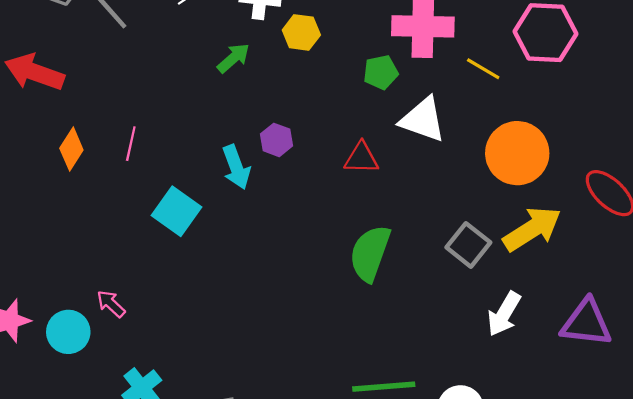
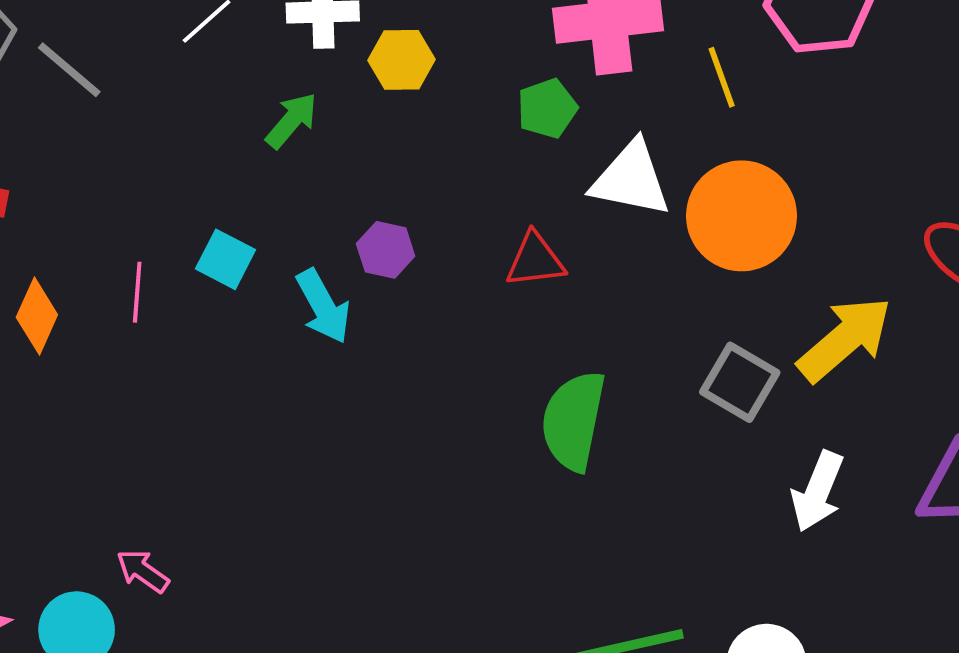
yellow line: (483, 69) -> (722, 77), turned 48
orange circle: (517, 153) -> (741, 216), moved
cyan square: (176, 211) -> (225, 259), moved, size x0.7

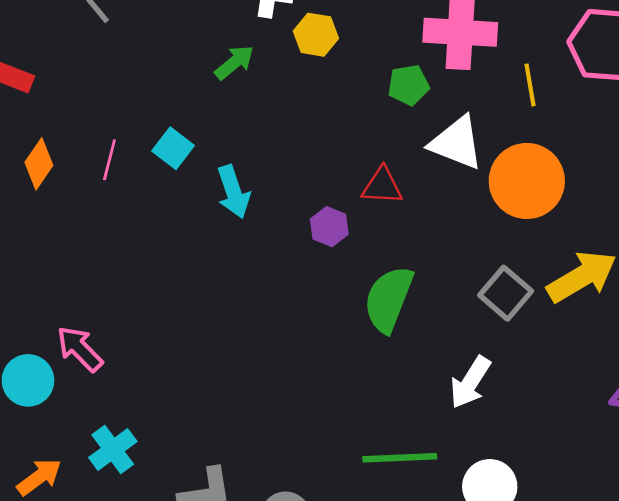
purple hexagon: (386, 250) -> (329, 227), moved
white arrow: (818, 491) -> (470, 382), moved
pink arrow: (143, 571) -> (80, 349), size x1.4

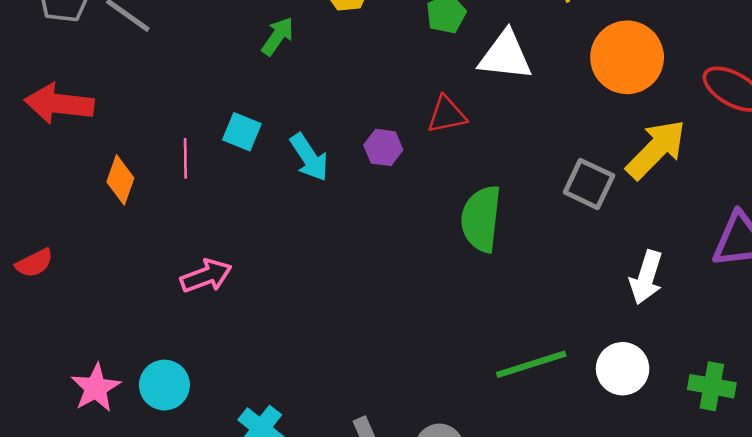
orange circle: (527, 181) -> (627, 57), moved
purple hexagon: (329, 227) -> (383, 147), moved
pink arrow: (80, 349) -> (206, 276), moved, turned 129
white arrow: (470, 382) -> (646, 277), moved

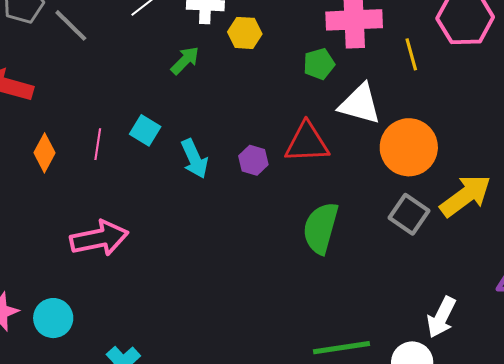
orange circle: (627, 57) -> (409, 147), moved
red triangle: (447, 115) -> (307, 143), size x1.4
pink arrow: (206, 276) -> (99, 238), size x1.4
white arrow: (646, 277) -> (441, 317), moved

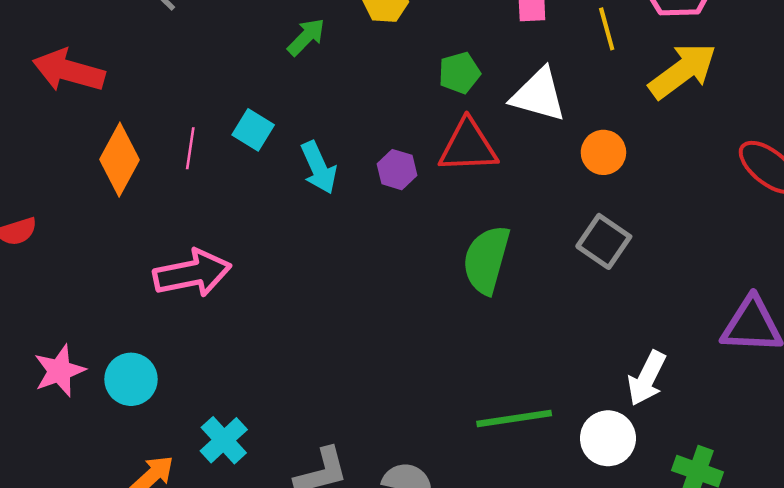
green pentagon: (319, 64) -> (459, 73), moved
orange circle: (409, 147) -> (603, 152), size x0.6
orange diamond: (45, 153) -> (119, 160), size x1.4
yellow arrow: (466, 196) -> (683, 71), moved

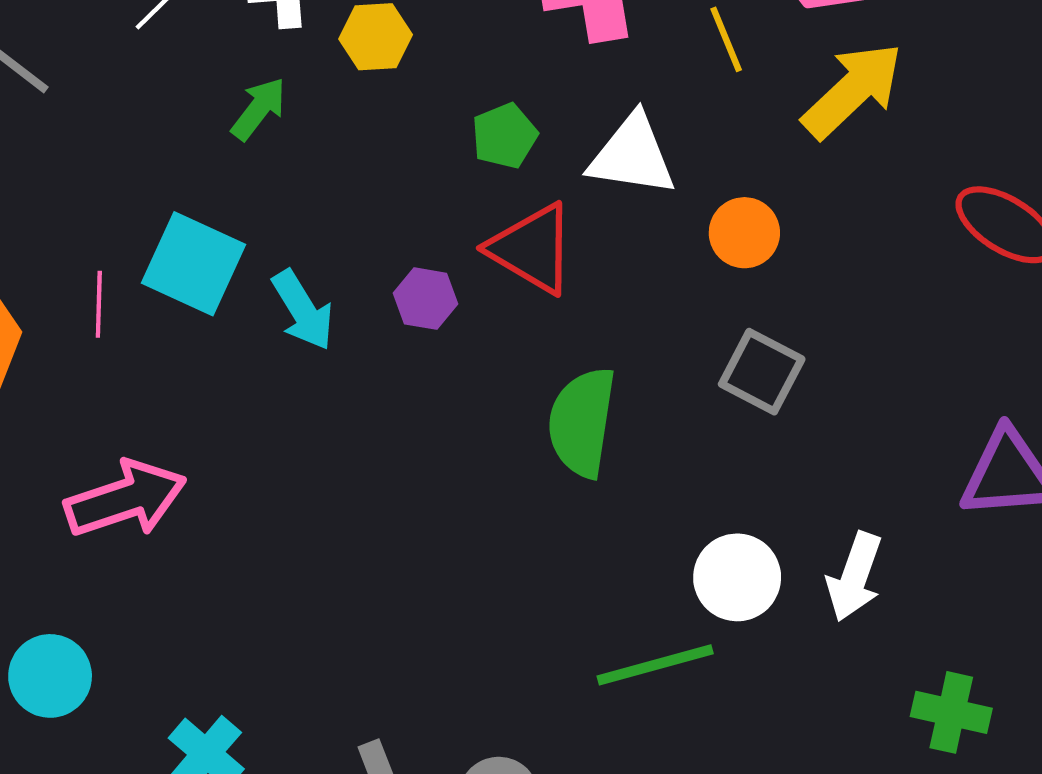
cyan square: (253, 130) -> (194, 264), size x1.6
red triangle: (468, 146) -> (532, 249), turned 40
white circle: (608, 438) -> (737, 577), moved

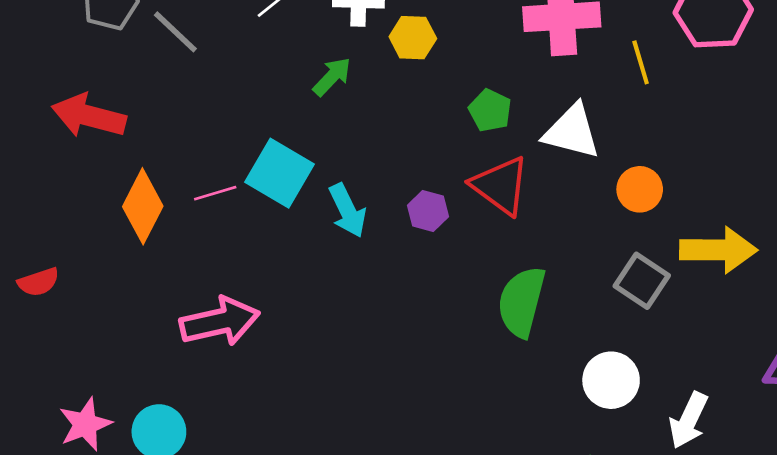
yellow arrow: (853, 90) -> (718, 250), moved, turned 38
green pentagon: (504, 136) -> (490, 110), turned -30
pink line: (99, 304) -> (215, 193), turned 66
white circle: (737, 577) -> (611, 380), moved

